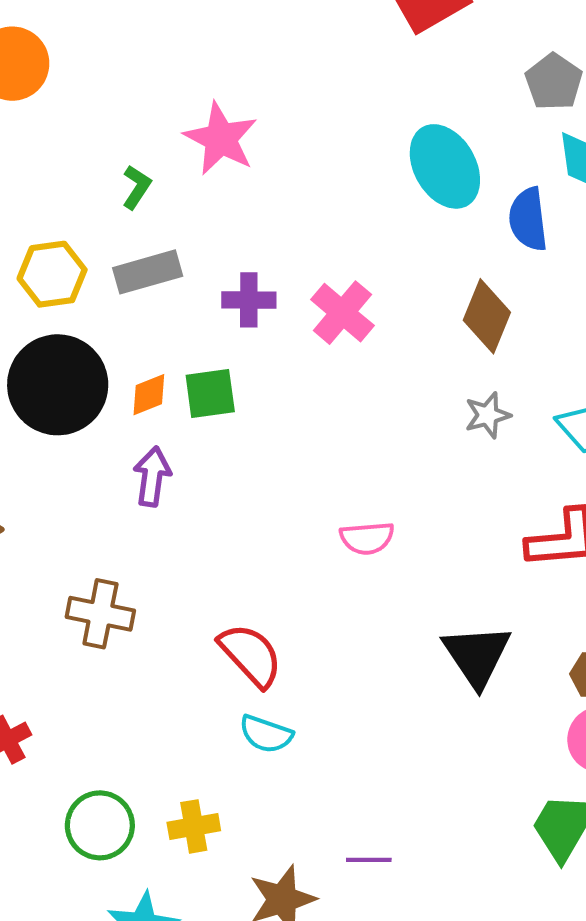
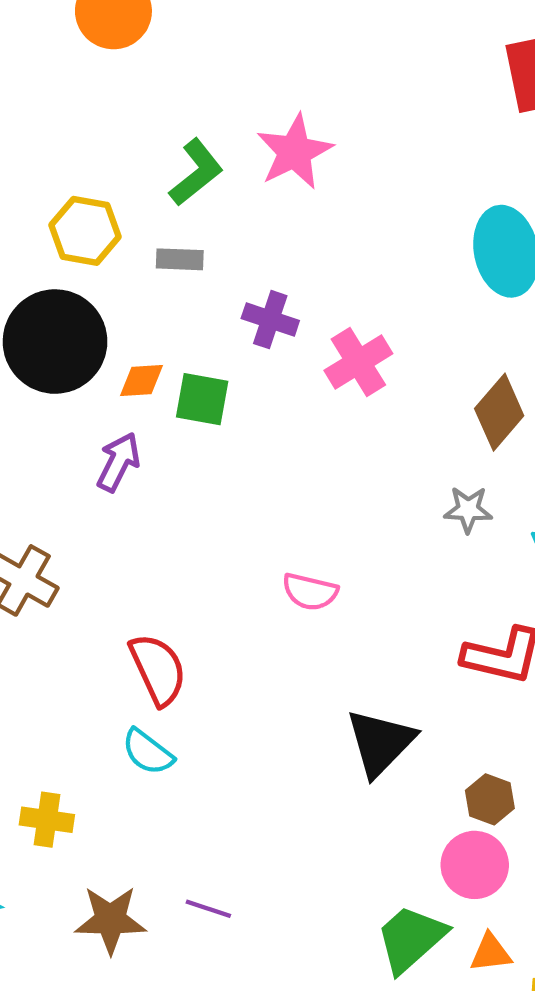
green L-shape: (137, 187) -> (196, 172), size x1.5
gray rectangle: (148, 272) -> (180, 259), size x0.7

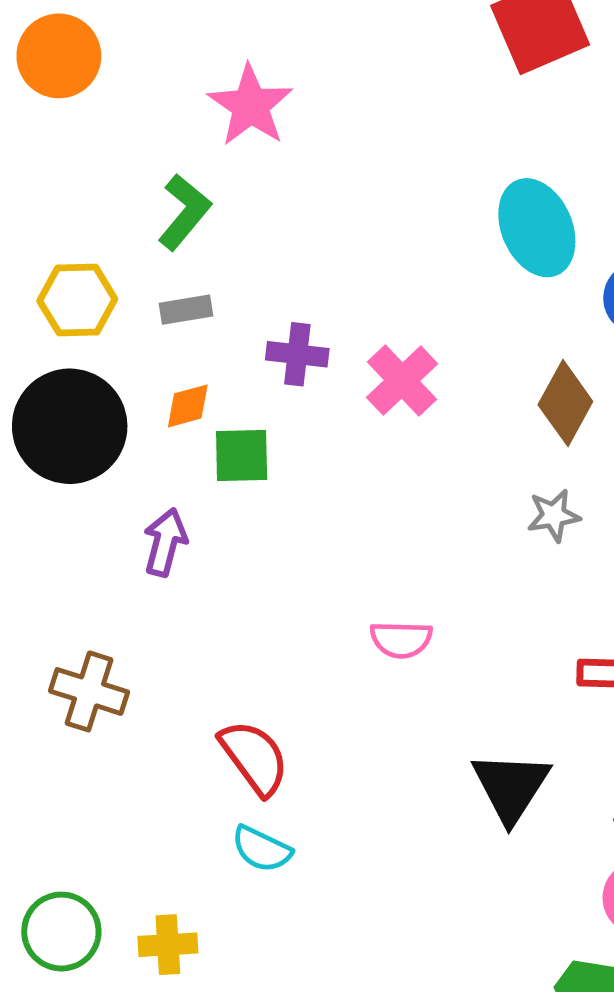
pink star: (295, 152) -> (250, 106), moved
orange diamond: (142, 381) -> (188, 406), moved

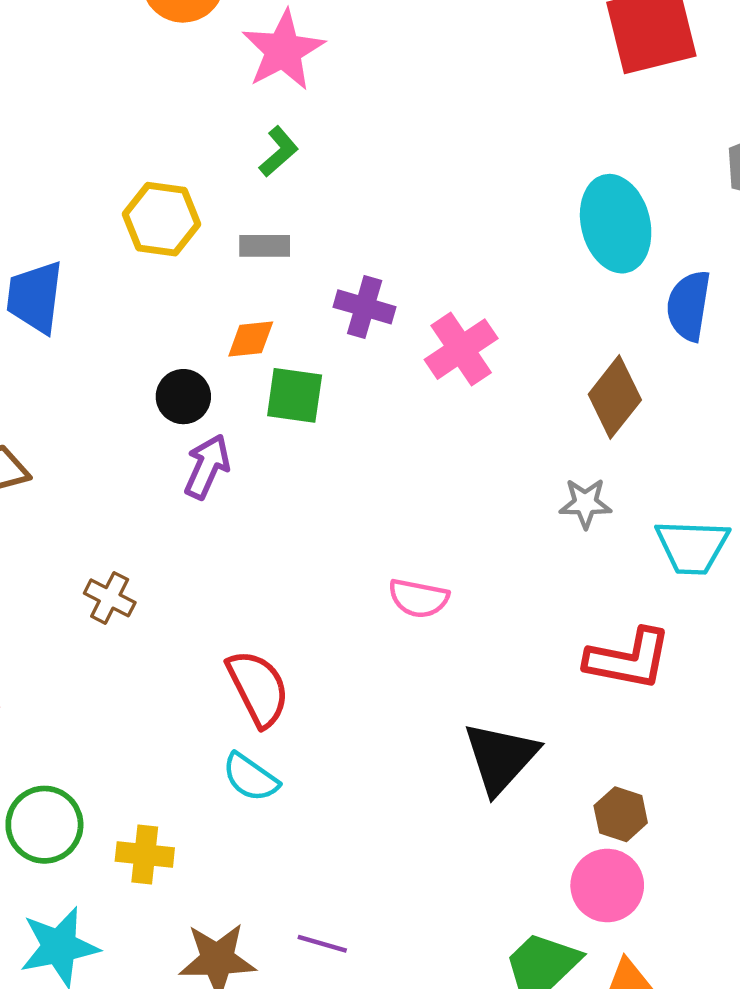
pink star: (250, 106) -> (283, 50), moved
green L-shape: (184, 212) -> (279, 152), size x0.7
black circle: (70, 426) -> (183, 397), moved, size x0.5
brown cross: (89, 691) -> (110, 598), size x0.7

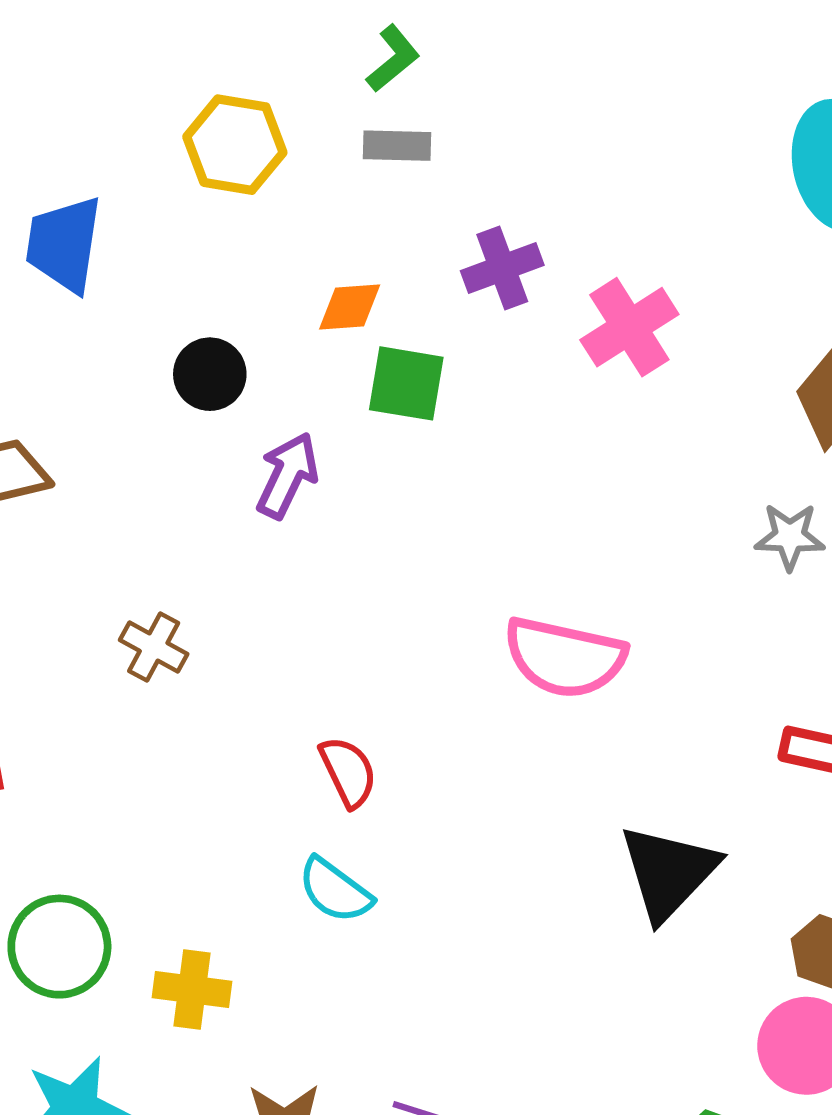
gray rectangle: (265, 246) -> (397, 146), moved
purple cross: (365, 307) -> (502, 268), turned -38
black circle: (183, 397) -> (210, 374), moved
pink semicircle: (419, 598) -> (565, 657), size x1.5
red semicircle: (258, 688) -> (348, 772), size x0.7

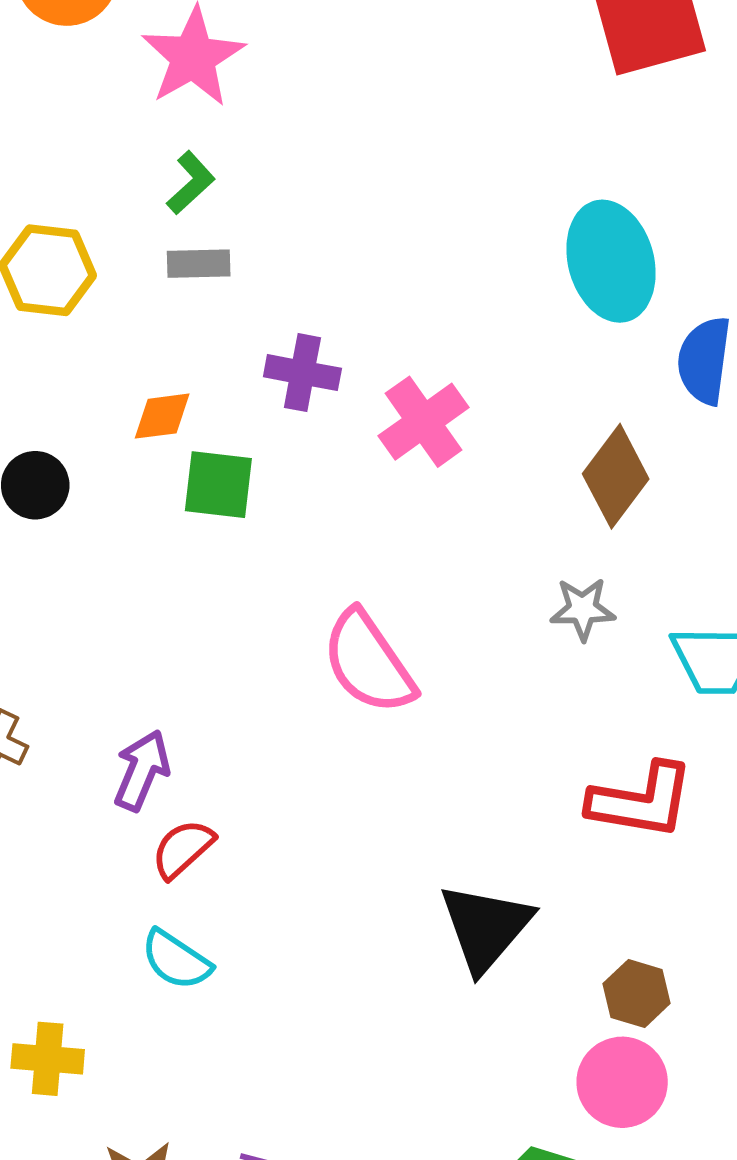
purple cross: (502, 268) -> (302, 373), turned 34
purple arrow: (287, 475) -> (142, 770), moved
pink semicircle: (565, 657) -> (368, 662), moved, turned 46
red semicircle: (348, 772) -> (183, 849), turned -104

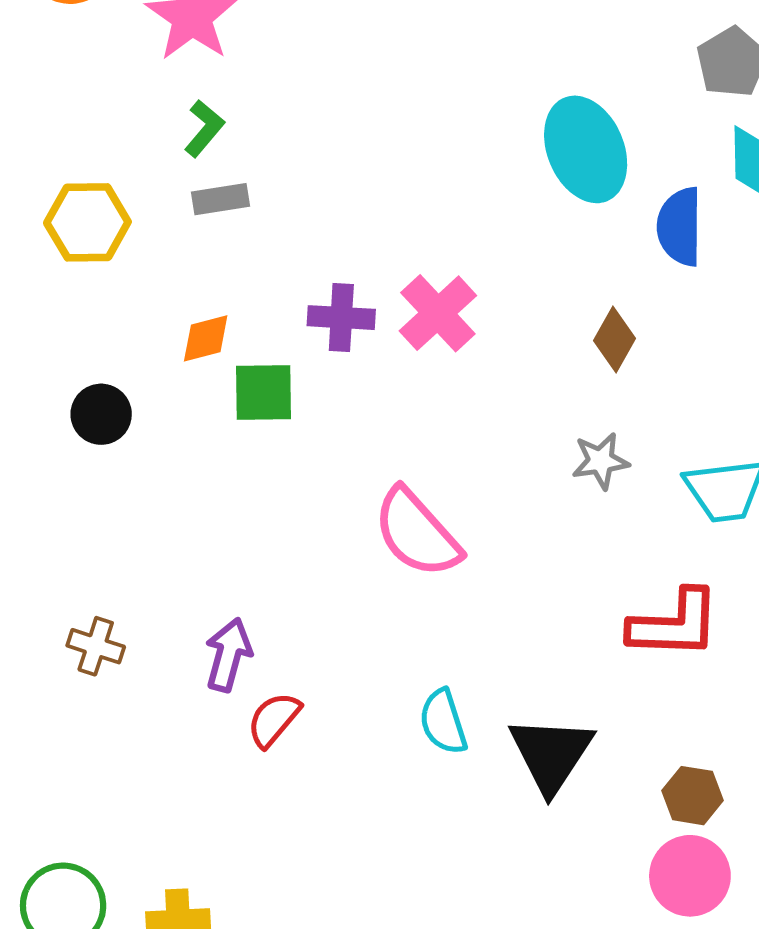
purple cross: (302, 373) -> (341, 318), moved
brown diamond: (616, 476) -> (615, 340), size x0.7
cyan semicircle: (176, 960) -> (443, 722), moved, turned 46

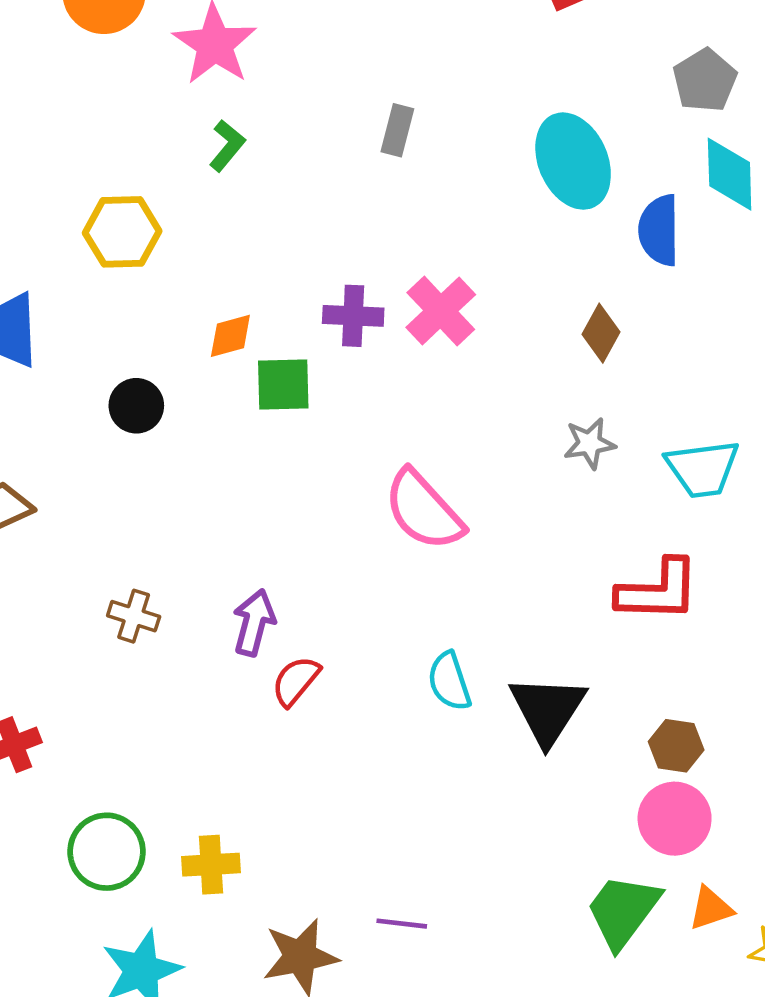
gray rectangle: (220, 199) -> (397, 130), moved, turned -66

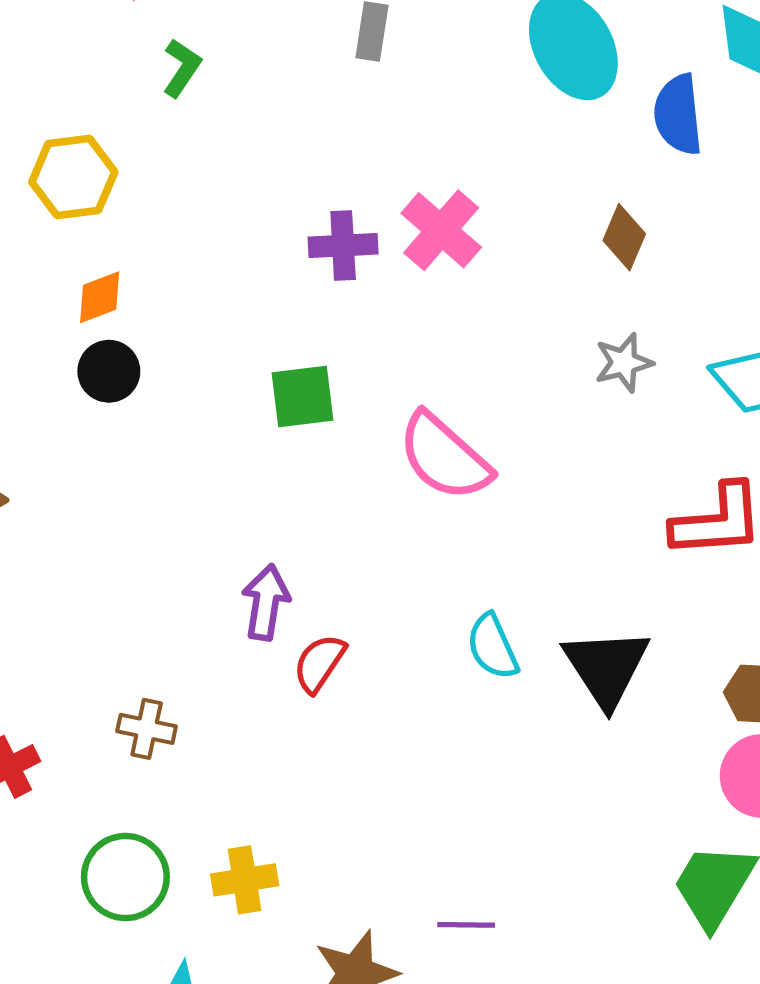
orange diamond: (230, 336) -> (100, 297), moved
green square: (283, 385) -> (302, 396), moved
brown cross: (134, 616) -> (147, 729), moved

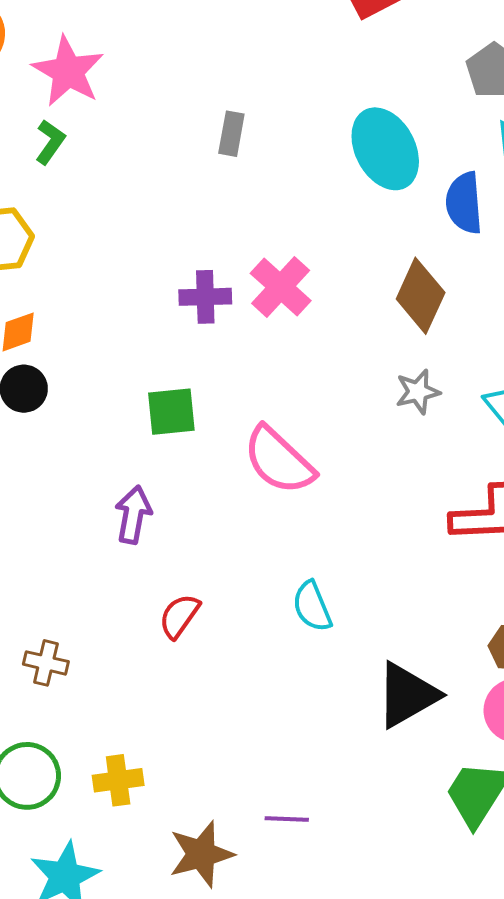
green L-shape: (182, 68) -> (50, 142), moved
brown diamond: (624, 237) -> (421, 296), size x1.5
purple arrow: (266, 602) -> (133, 515), moved
black triangle: (606, 667) -> (407, 695), moved, turned 32

